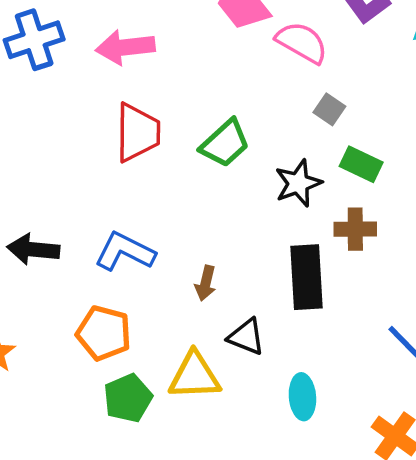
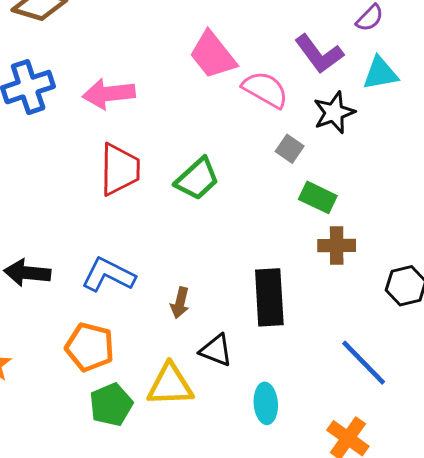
black star: (298, 183) -> (334, 113), moved
brown cross: (355, 229) -> (337, 245), moved

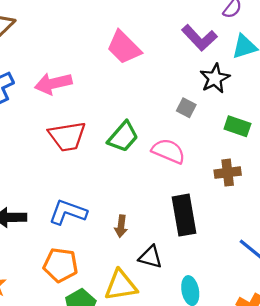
pink semicircle: (265, 89) -> (168, 151), moved
red trapezoid: (120, 169) -> (67, 136), turned 87
green rectangle: (318, 197) -> (237, 126), moved

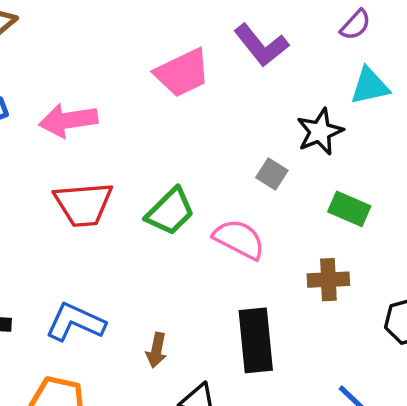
purple L-shape: (199, 38) -> (261, 45), moved
pink trapezoid: (124, 47) -> (182, 73), turned -75

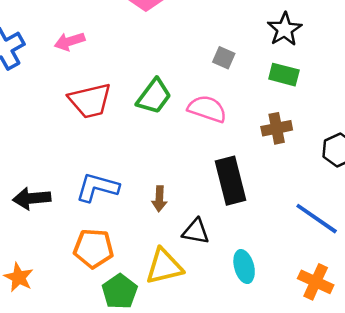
pink arrow: (68, 120) -> (70, 41), size x0.7
black star: (320, 132) -> (285, 29), moved

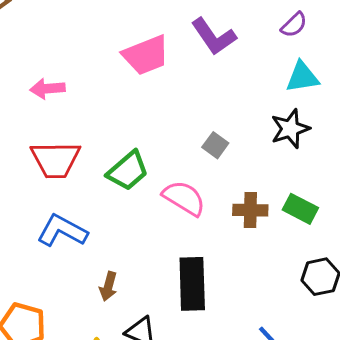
green rectangle: (284, 75) -> (300, 209), moved
brown cross: (277, 128) -> (250, 210), moved
blue L-shape: (97, 187) -> (62, 231), moved

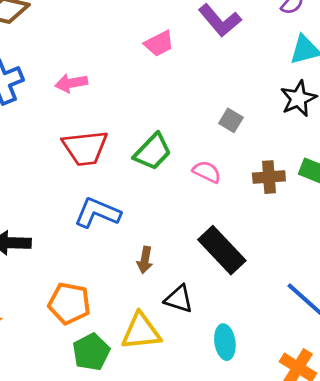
pink trapezoid: (146, 55) -> (159, 44), size x0.7
pink semicircle: (184, 198) -> (207, 172), size x0.7
black rectangle: (192, 284) -> (222, 250), turned -36

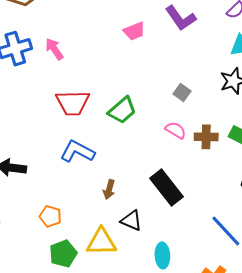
pink arrow: (71, 83) -> (54, 49), moved, turned 60
pink semicircle: (207, 172) -> (176, 130), moved
orange pentagon: (69, 303) -> (50, 216), size x0.7

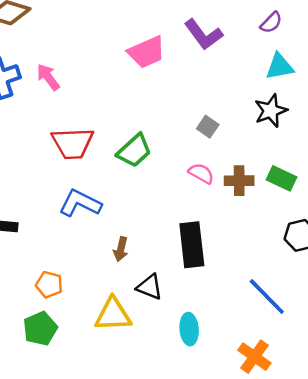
pink trapezoid: (134, 31) -> (146, 52), size x1.4
black rectangle: (166, 188) -> (192, 245), turned 33
green pentagon: (63, 254) -> (40, 329), moved

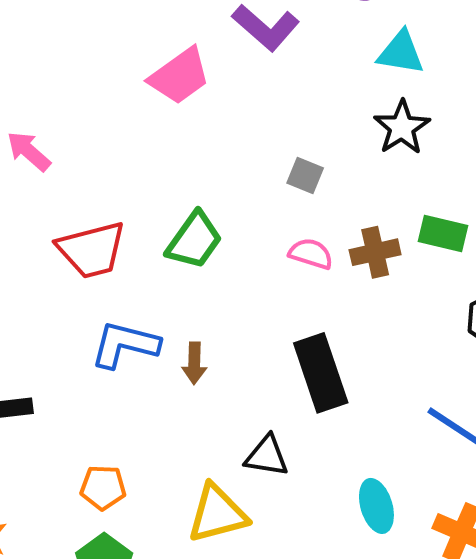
cyan triangle: (280, 67) -> (401, 53), turned 32
brown arrow: (121, 249) -> (194, 363), moved
cyan ellipse: (189, 329) -> (376, 506), moved

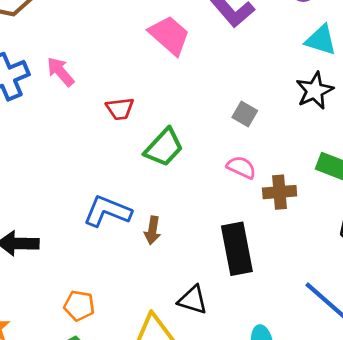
pink trapezoid: (180, 76) -> (169, 35), turned -111
red trapezoid: (92, 250) -> (120, 109), moved, size x0.6
brown cross: (375, 252) -> (280, 192), moved

